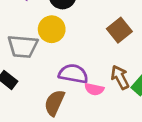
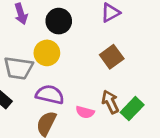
purple semicircle: (73, 74) -> (50, 95), moved

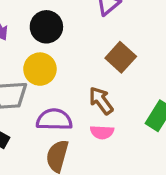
brown arrow: (110, 102) -> (101, 101), moved

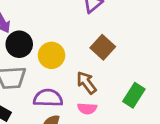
black circle: (46, 27) -> (19, 44), moved
yellow circle: (40, 69) -> (51, 55), moved

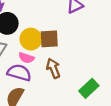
brown square: (103, 47) -> (49, 39), moved, turned 30
pink semicircle: (87, 109) -> (26, 58), moved

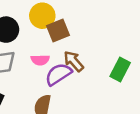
yellow circle: (31, 39) -> (42, 16), moved
purple semicircle: (19, 73) -> (58, 74), moved, turned -30

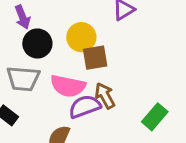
pink semicircle: (40, 60) -> (68, 86), size x1.6

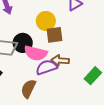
black circle: (37, 44) -> (23, 43), moved
brown arrow: (105, 96) -> (60, 61), turned -60

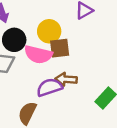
black circle: (23, 43) -> (14, 40), moved
pink semicircle: (36, 53) -> (38, 54), moved

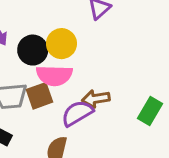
black circle: (14, 40) -> (33, 50), moved
brown square: (60, 48) -> (40, 96), moved

